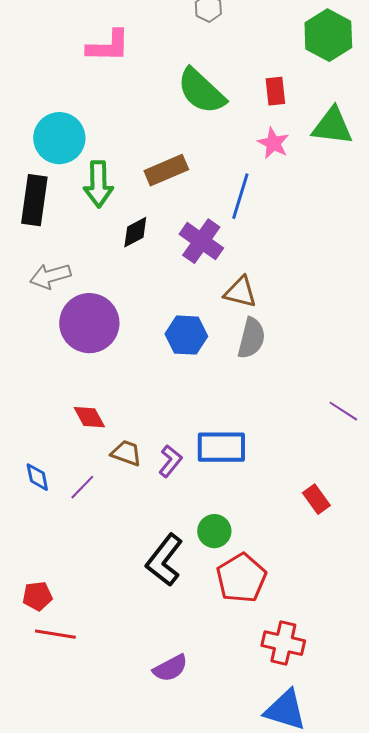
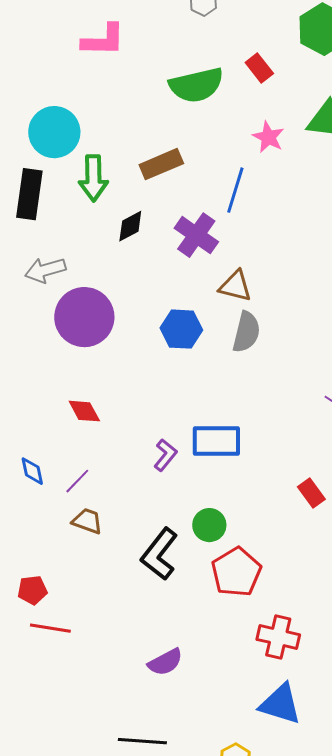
green semicircle: (201, 91) -> (196, 85), turned -56
red rectangle: (275, 91) -> (259, 68), moved, turned -32
brown trapezoid: (126, 453) -> (87, 521), moved

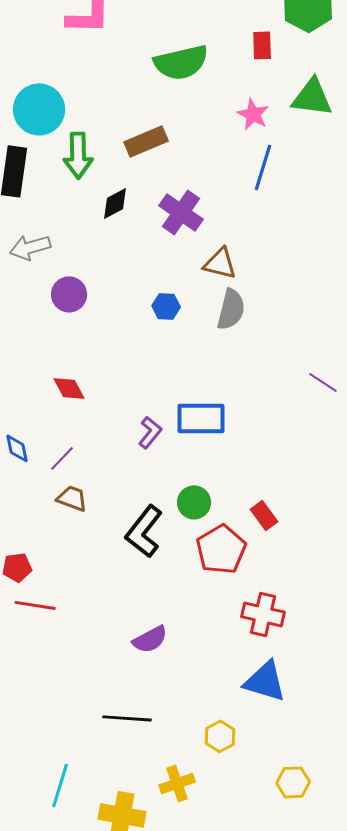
red rectangle: (259, 68) -> (262, 45), moved, turned 36
blue line: (235, 190) -> (263, 167), moved
purple circle: (84, 317) -> (69, 294), size x0.6
blue hexagon: (181, 329) -> (166, 306), size x0.7
red rectangle: (311, 493) -> (264, 515), moved

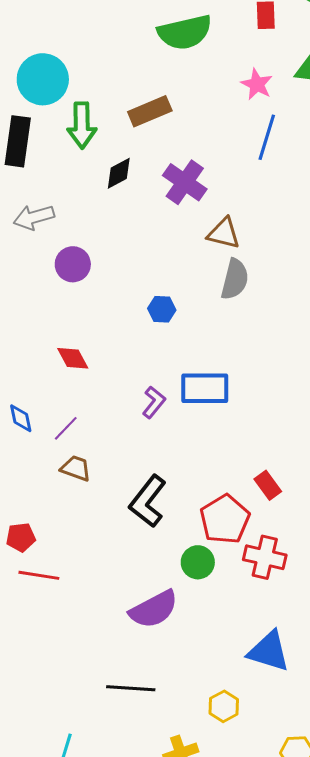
blue hexagon: (166, 306) -> (162, 309), moved
green circle: (194, 502) -> (198, 562), moved
red cross: (263, 614) -> (265, 557), moved
purple semicircle: (150, 639) -> (154, 609), size x1.4

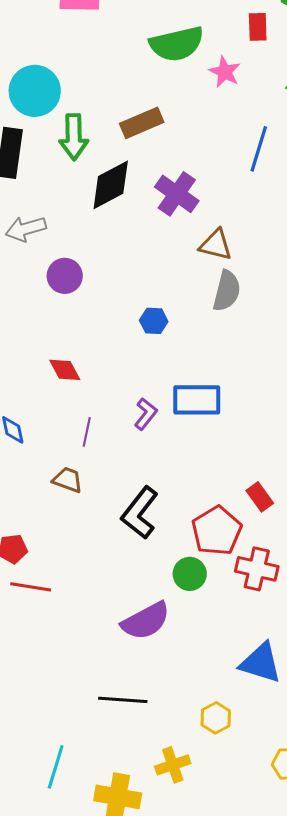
pink star: (257, 84) -> (225, 72), moved
black diamond: (119, 173) -> (111, 185), size x1.6
purple line: (66, 428) -> (87, 432), moved, turned -32

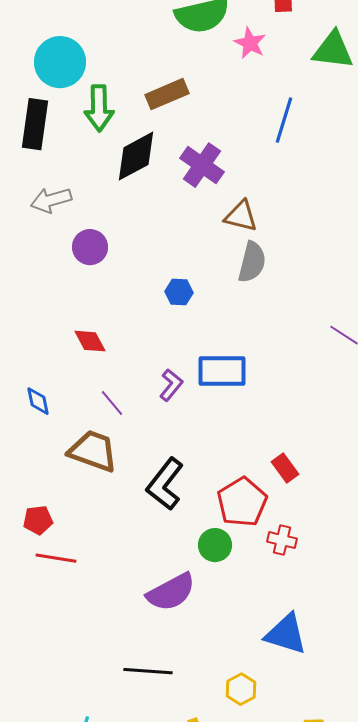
purple line: (87, 432) -> (112, 403), turned -52
brown trapezoid: (68, 480) -> (93, 451), size x1.6
red cross: (257, 569) -> (282, 540), size x0.7

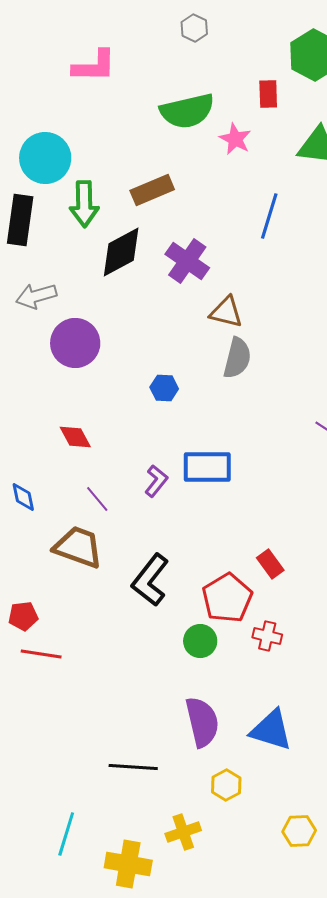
purple circle: (90, 247) -> (75, 343), size x1.4
purple semicircle: (171, 592) -> (202, 722), moved, turned -75

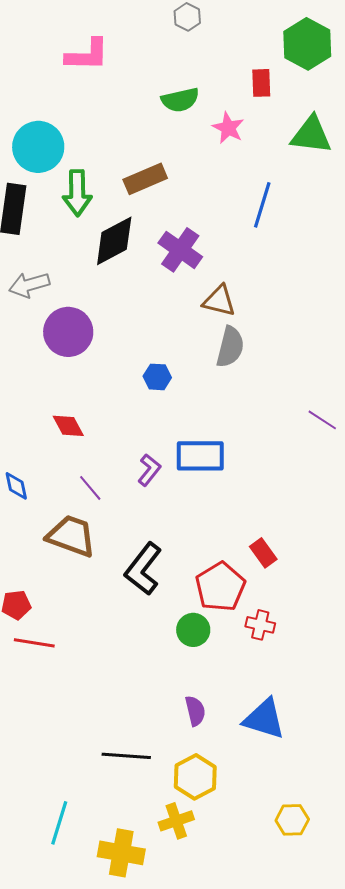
green semicircle: (187, 111) -> (180, 100), size x0.7
purple semicircle: (202, 722) -> (195, 711), size x0.6
yellow hexagon: (226, 785) -> (195, 777), moved, size x1.4

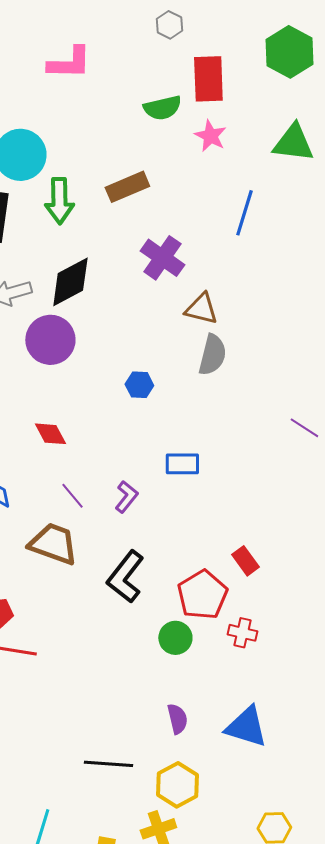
red rectangle: (261, 83) -> (208, 79), moved, size x1.6
black diamond: (114, 241) -> (70, 282), moved
blue rectangle: (200, 456) -> (182, 464), size x0.7
purple L-shape: (149, 470) -> (126, 497), moved

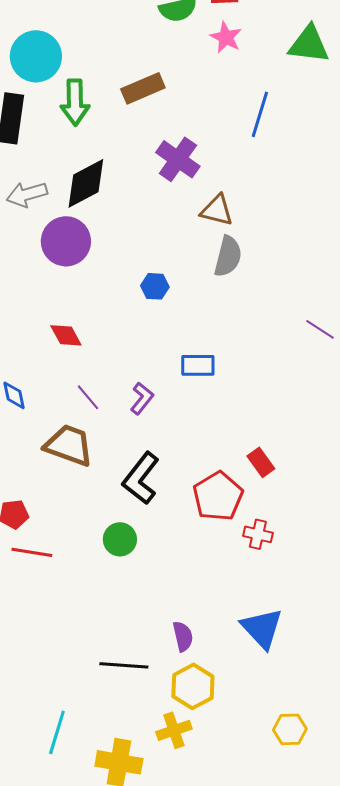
green circle: (175, 638) -> (120, 539), moved
purple semicircle: (177, 719) -> (183, 636), moved
blue triangle: (246, 727) -> (262, 628), turned 30

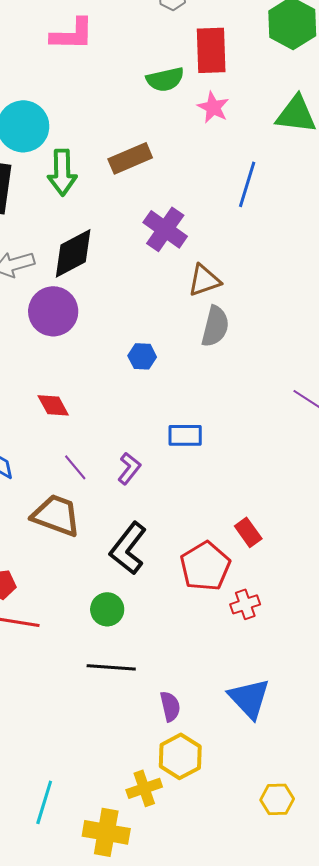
brown triangle: (217, 210) -> (204, 280), turned -33
red cross: (258, 534) -> (245, 604), turned -32
black line: (124, 665) -> (111, 667), moved
yellow cross: (174, 730) -> (144, 788), moved

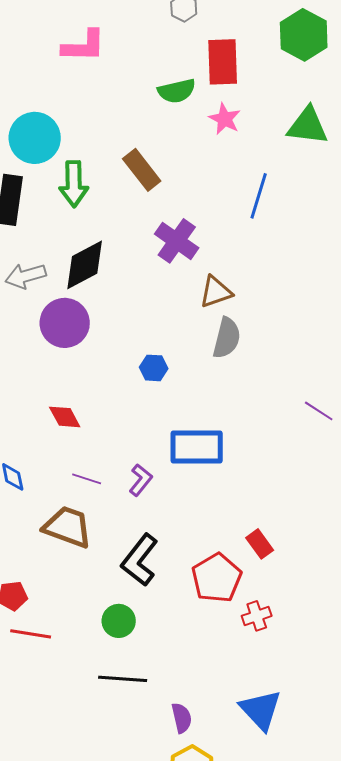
brown rectangle: (130, 158) -> (142, 170), turned 75
blue rectangle: (185, 435) -> (197, 447), size x1.6
purple line: (75, 467) -> (87, 479), turned -32

